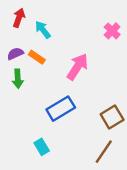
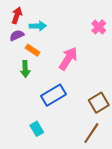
cyan arrow: (43, 30) -> (38, 26), turned 126
purple semicircle: (15, 54) -> (17, 35), moved
green arrow: (18, 79) -> (25, 69), moved

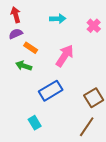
red arrow: (17, 15) -> (16, 15), turned -35
cyan arrow: (38, 26) -> (58, 19), moved
green arrow: (25, 69) -> (24, 66), turned 112

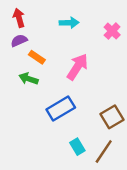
cyan rectangle: (35, 123) -> (77, 147), moved

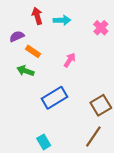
red arrow: (19, 18) -> (37, 16), moved
pink arrow: (77, 67) -> (70, 60), size x0.6
cyan rectangle: (77, 147) -> (44, 142), moved

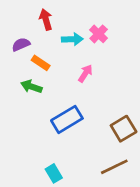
cyan arrow: (62, 20) -> (72, 39), moved
pink cross: (101, 28) -> (99, 34), moved
brown line: (93, 137) -> (114, 167), turned 30

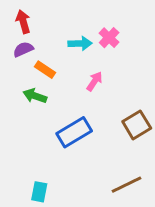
red arrow: (46, 19) -> (23, 22), moved
brown square: (124, 129) -> (137, 125), moved
cyan rectangle: (54, 173) -> (39, 192), moved, turned 42

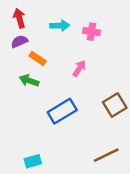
pink cross: (109, 38) -> (92, 32), turned -35
cyan arrow: (80, 43) -> (60, 26), moved
cyan rectangle: (39, 192) -> (33, 161), turned 63

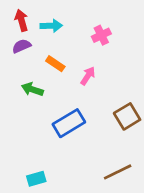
cyan arrow: (60, 26) -> (51, 26), moved
pink cross: (92, 32) -> (101, 35), turned -35
orange rectangle: (38, 59) -> (55, 64), moved

